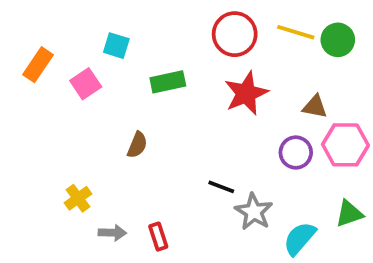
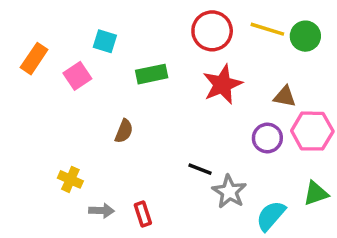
yellow cross: (78, 198) -> (70, 179), turned -30

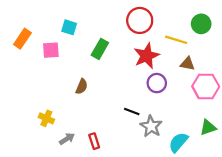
yellow line: (267, 29) -> (176, 40), moved
green rectangle: (152, 74) -> (100, 49), turned -48
pink square: (77, 76) -> (51, 50), turned 30
purple circle: (267, 138) -> (157, 83), moved
gray arrow: (101, 211) -> (67, 139), turned -35

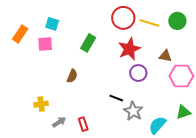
cyan square: (69, 27) -> (52, 24), moved
yellow line: (176, 40) -> (149, 23), moved
yellow cross: (46, 118) -> (41, 104), turned -32

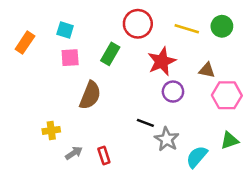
red circle: (123, 18) -> (138, 24), moved
pink square: (45, 44) -> (70, 58), moved
brown semicircle: (72, 76) -> (90, 95), size x1.6

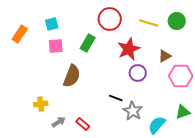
cyan square: (65, 30) -> (52, 24), turned -32
brown triangle: (207, 70) -> (165, 56), turned -40
red rectangle: (104, 156) -> (83, 124), turned -32

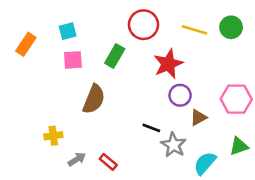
brown triangle: (165, 56) -> (198, 117), moved

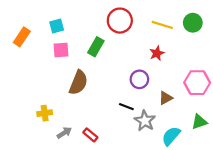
red star: (168, 64) -> (157, 53), moved, size x0.6
purple circle: (180, 95) -> (139, 79), moved

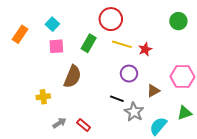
yellow line: (162, 25) -> (122, 44), moved
cyan square: (57, 26) -> (52, 24), turned -32
yellow cross: (45, 113) -> (43, 97), moved

